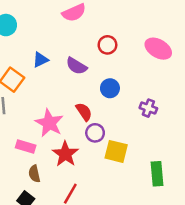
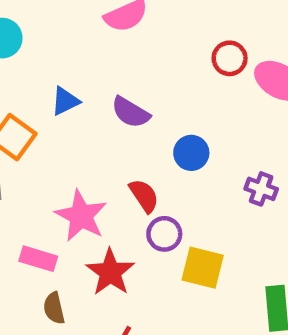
red circle: (107, 45) -> (230, 58), moved

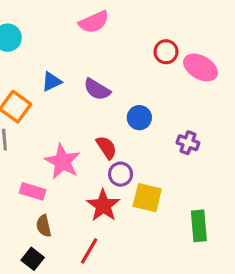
red star: (110, 272) -> (103, 205), moved

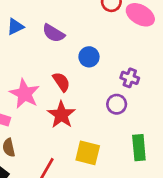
purple circle: (121, 174) -> (117, 104), moved
yellow square: (147, 198) -> (88, 153), moved
red star: (103, 205) -> (61, 115), moved

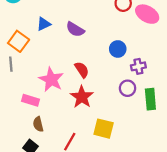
blue circle: (89, 57) -> (118, 49), moved
purple cross: (130, 78) -> (138, 66), turned -32
green rectangle: (139, 148) -> (150, 99), moved

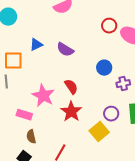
orange square: (19, 41) -> (13, 61), turned -36
purple circle: (128, 88) -> (111, 114), moved
yellow square: (104, 129) -> (99, 132), moved, turned 36

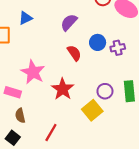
purple semicircle: (65, 50) -> (69, 22), moved, turned 102
purple cross: (123, 84) -> (118, 48), moved
red semicircle: (71, 87) -> (74, 53), moved

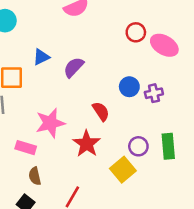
purple semicircle: (69, 22) -> (74, 67), moved
red semicircle: (74, 53) -> (101, 111), moved
pink star: (33, 72) -> (50, 123), turned 30

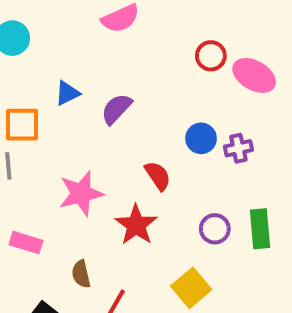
pink rectangle: (26, 148) -> (26, 243), moved
yellow square: (123, 170) -> (191, 288), moved
brown semicircle: (35, 176) -> (81, 274), moved

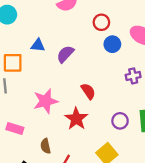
red circle: (211, 56) -> (101, 22), moved
blue triangle: (67, 93) -> (38, 45), turned 32
blue circle: (201, 138) -> (112, 44), moved

